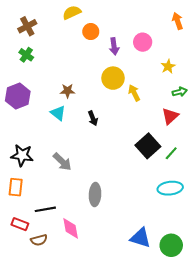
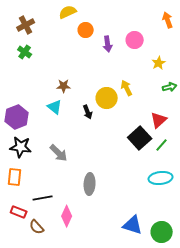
yellow circle: (113, 78) -> (107, 98), moved
purple hexagon: (18, 96) -> (17, 117), moved
red triangle: (170, 116) -> (159, 120), moved
pink diamond: (71, 228) -> (67, 216), turned 35
brown semicircle: (39, 240) -> (37, 227), turned 63

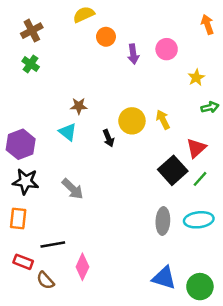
yellow arrow: (127, 88) -> (163, 120), moved
gray ellipse: (90, 184) -> (163, 221), moved

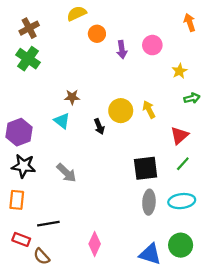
green cross: (31, 64) -> (28, 59), size x1.5
black square: (173, 170) -> (146, 168), moved, turned 35
pink diamond: (82, 267) -> (95, 244), moved
green circle: (200, 287) -> (181, 245), moved

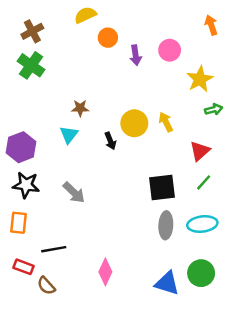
yellow star: (179, 71) -> (200, 79), size x1.5
cyan triangle: (62, 121) -> (69, 135), turned 30

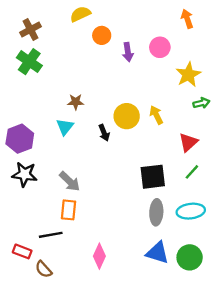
orange arrow: (211, 25) -> (187, 19), moved
orange rectangle: (18, 223) -> (68, 210), moved
blue triangle: (167, 283) -> (157, 253), moved

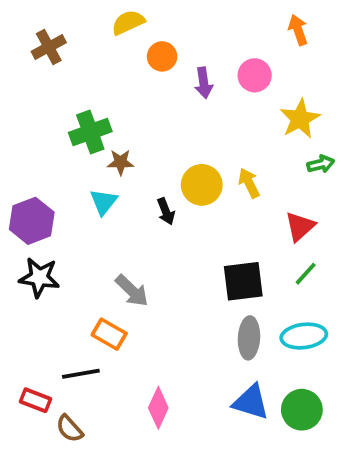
green cross: (29, 62) -> (90, 132), moved, turned 35
gray arrow: (70, 181) -> (132, 291), moved
orange rectangle: (68, 210) -> (109, 334), turned -66

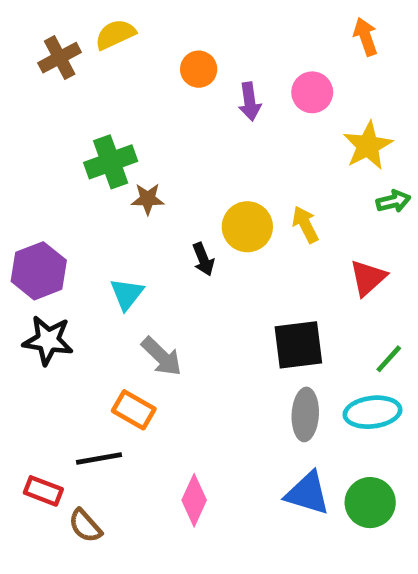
yellow semicircle: (128, 22) -> (115, 34), moved
cyan triangle: (104, 202) -> (127, 294), moved
green line: (306, 274) -> (389, 359), moved

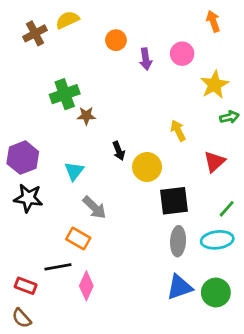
yellow circle: (247, 227) -> (147, 167), moved
blue triangle: (308, 493) -> (179, 287), turned -36
pink diamond: (194, 500) -> (86, 286), moved
brown semicircle: (85, 526) -> (22, 318), moved

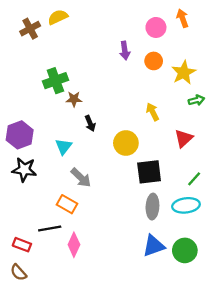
orange circle: (116, 40) -> (154, 61), moved
pink circle: (182, 54) -> (156, 27), moved
black arrow: (119, 151) -> (90, 123), moved

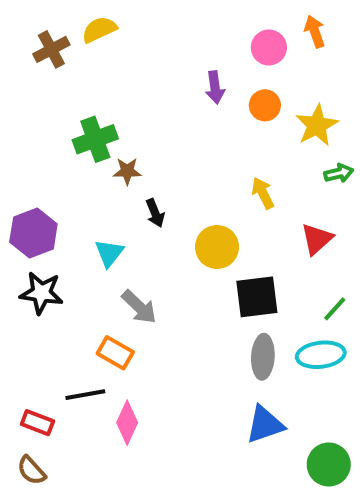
green circle: (185, 250) -> (329, 464), moved

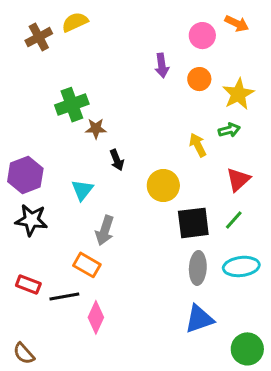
orange arrow: (315, 32) -> (237, 24), turned 135
green arrow: (339, 173) -> (229, 130), moved
gray arrow: (139, 307) -> (105, 230), turned 64
green line: (335, 309) -> (234, 220), moved
red rectangle: (37, 423) -> (28, 284), moved

